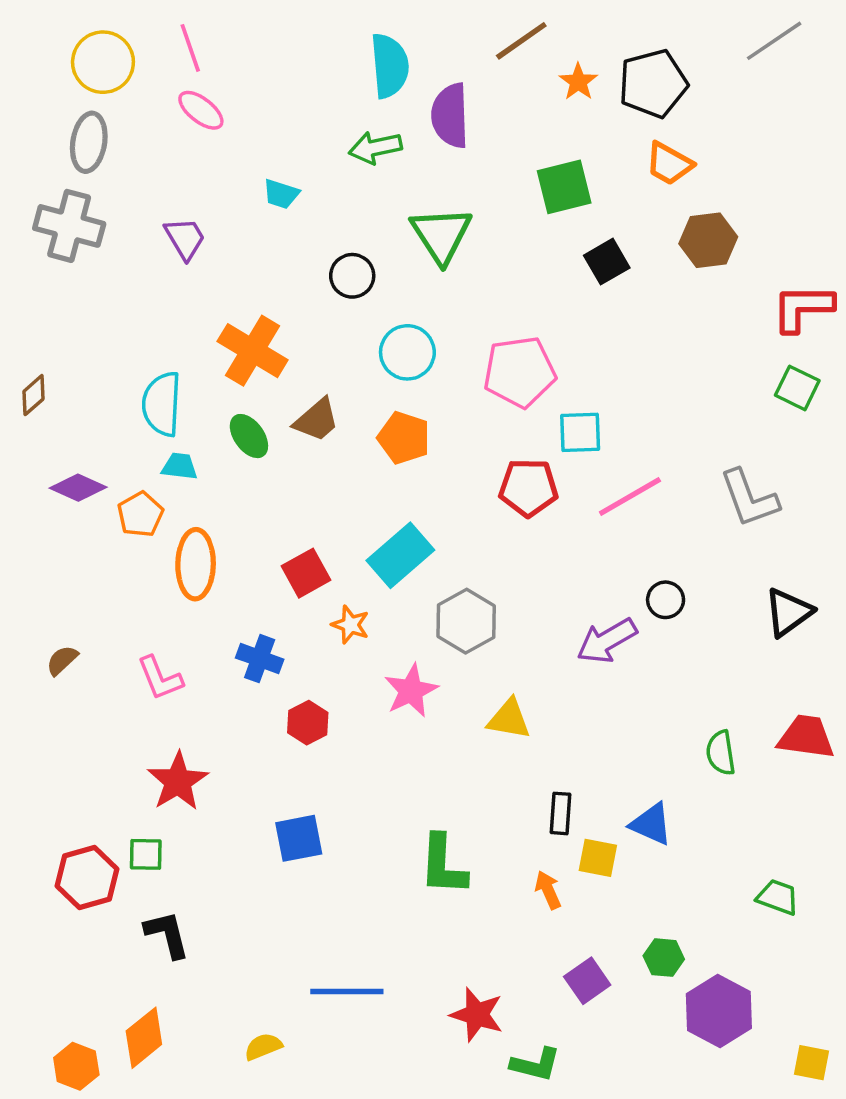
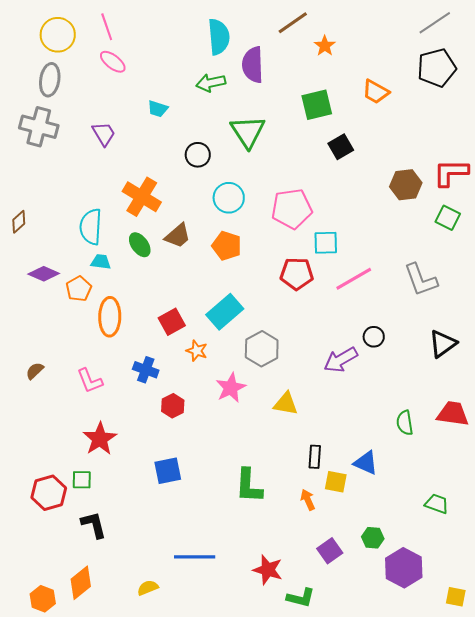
black pentagon: (653, 84) -> (437, 68), moved
brown hexagon: (708, 240) -> (406, 185), moved

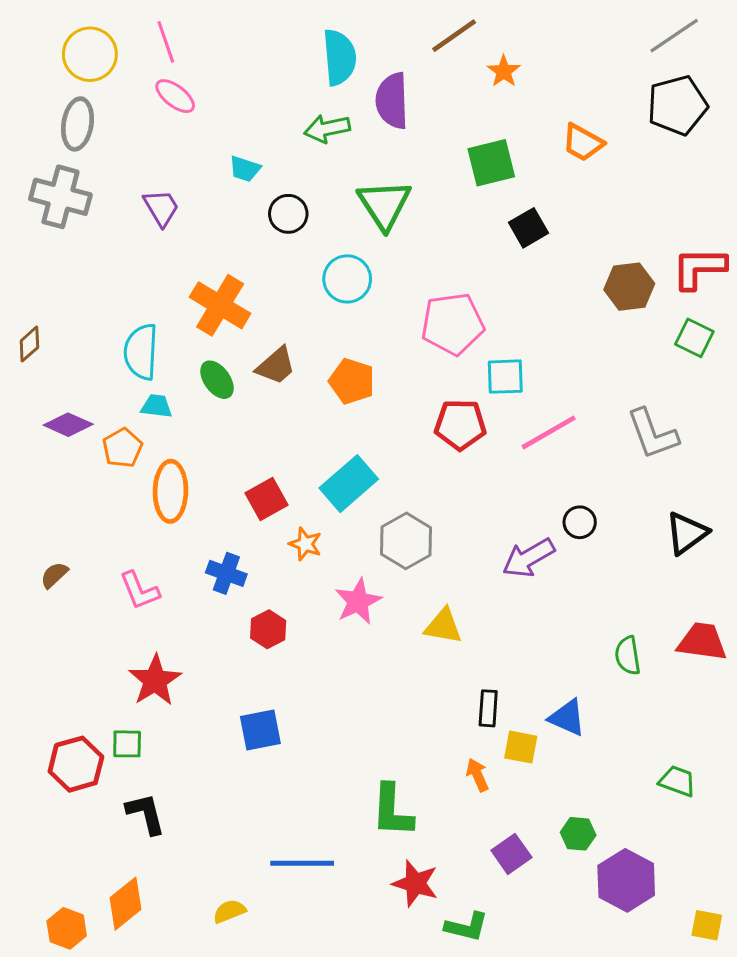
black circle: (198, 155) -> (288, 214), moved
cyan circle: (229, 198) -> (347, 279), moved
green L-shape: (249, 486) -> (392, 811), moved

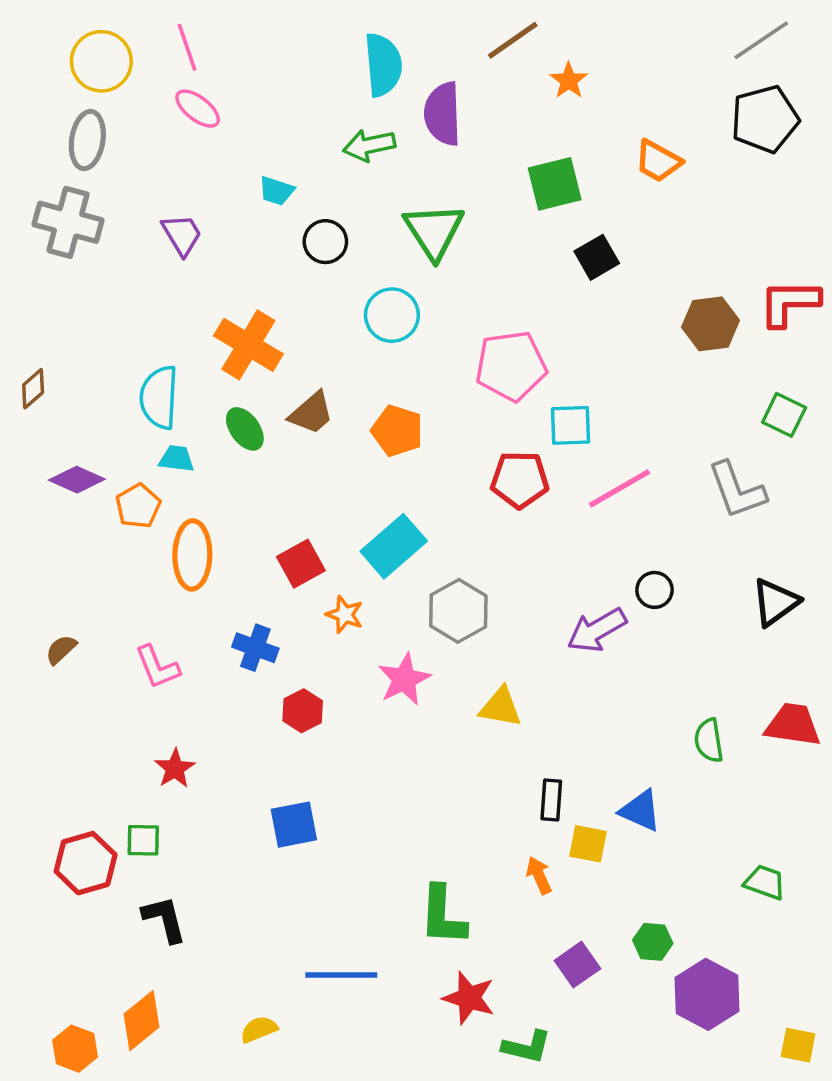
green square: (694, 338) -> (784, 415), moved
red star: (155, 680) -> (175, 769), size x0.7

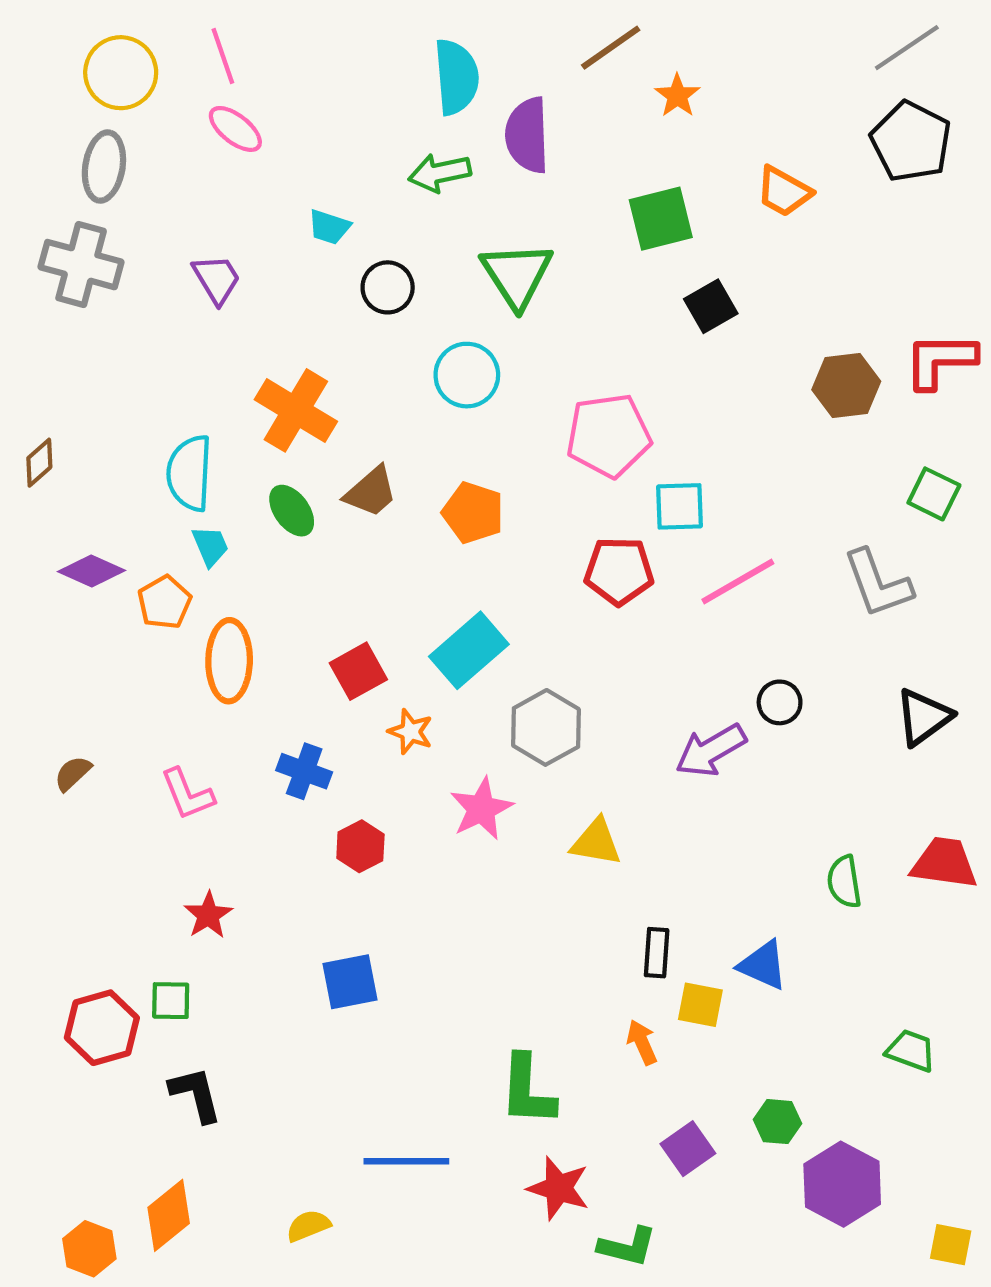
black pentagon: (765, 119) -> (911, 141), turned -30
cyan trapezoid: (177, 459) -> (210, 546), turned 60

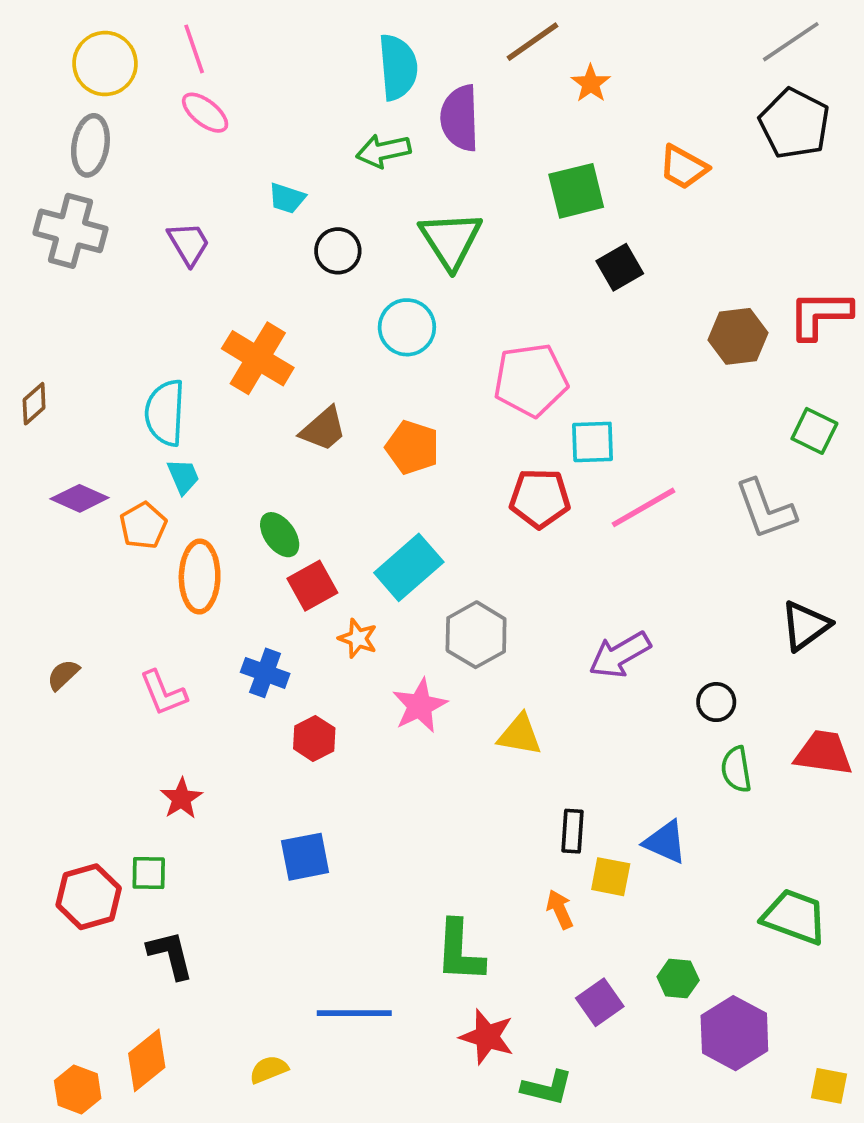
green ellipse: (292, 511) -> (280, 535), moved
black circle: (780, 702) -> (716, 702), moved
green trapezoid: (911, 1051) -> (794, 917), size x1.5

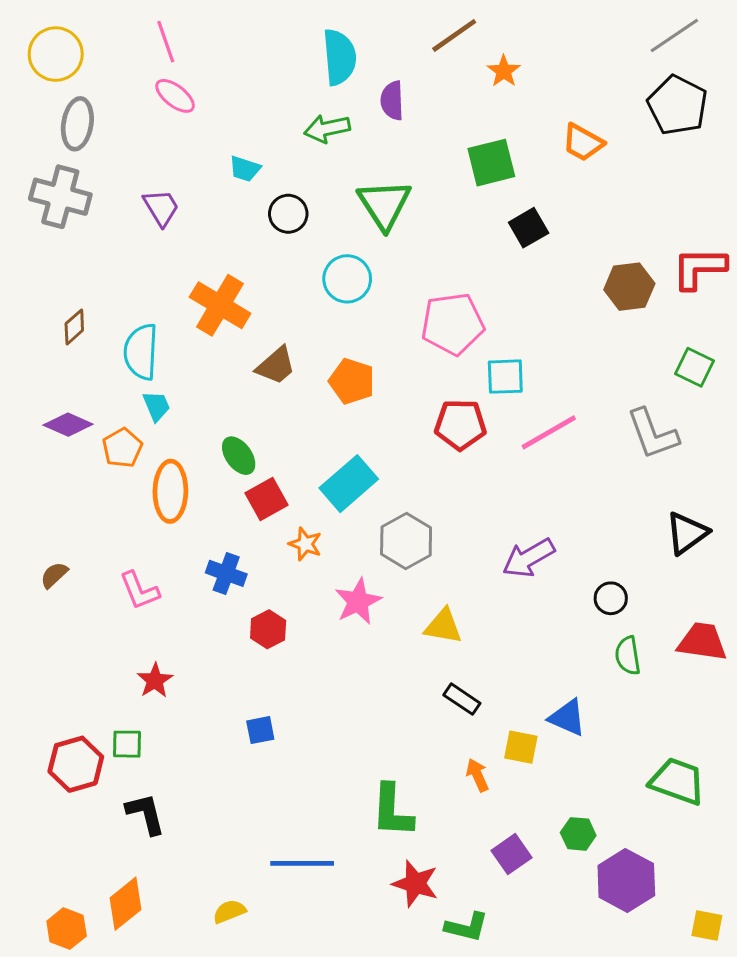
yellow circle: (105, 64) -> (56, 54), moved
purple semicircle: (460, 118) -> (392, 101), size x0.7
brown diamond: (34, 404) -> (74, 327), moved
black rectangle: (573, 831) -> (462, 699), moved, turned -60
blue square: (305, 857) -> (260, 730), size x0.7

